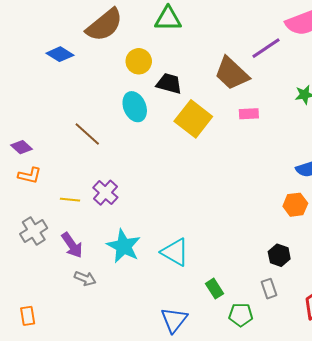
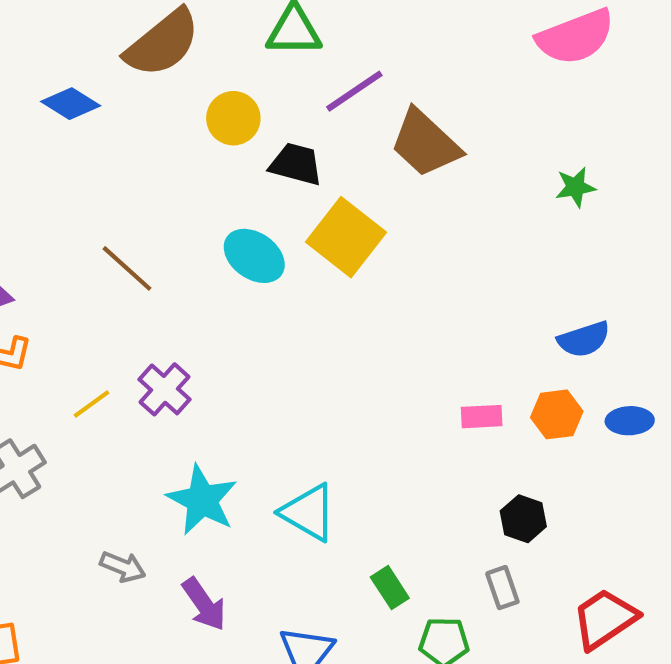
purple line: (266, 48) -> (354, 91), moved
cyan ellipse: (135, 107) -> (254, 256), moved, turned -32
pink rectangle: (249, 114) -> (482, 417), moved
yellow line: (70, 200) -> (91, 404), turned -42
purple arrow: (72, 245) -> (204, 604), moved

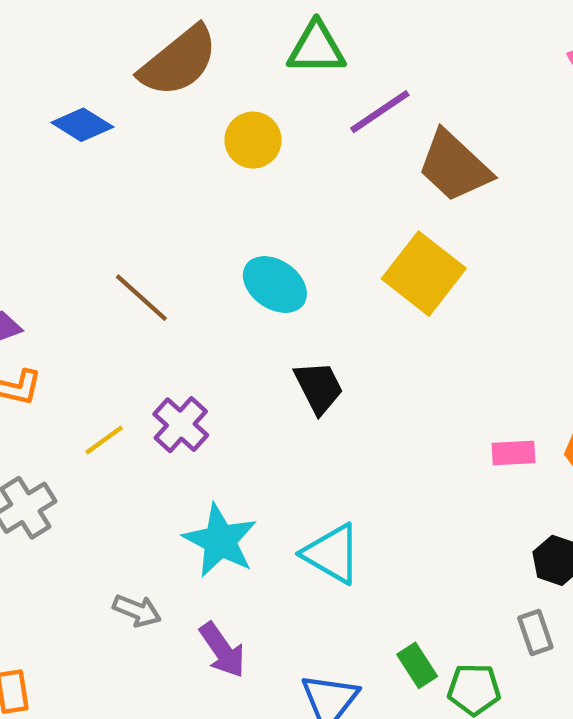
black trapezoid: (296, 164) -> (319, 387), moved, turned 48
yellow square: (346, 237) -> (424, 274), moved
green rectangle: (390, 588) -> (417, 665), moved

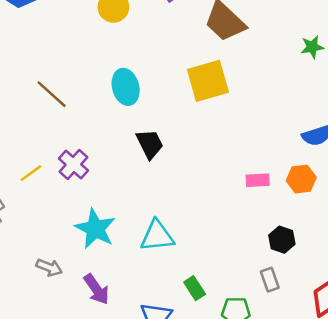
yellow square: (424, 274) -> (208, 81), turned 36
cyan ellipse: (275, 285) -> (126, 87), turned 40
cyan triangle: (332, 554) -> (157, 236), turned -36
green rectangle: (417, 665) -> (195, 288), moved

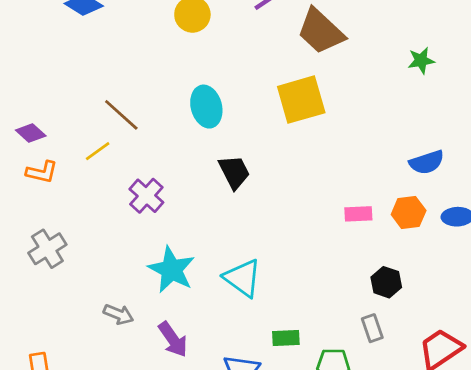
yellow line: (31, 173) -> (98, 151), moved
cyan triangle: (157, 236) -> (243, 278), turned 42
green rectangle: (195, 288) -> (286, 338), turned -60

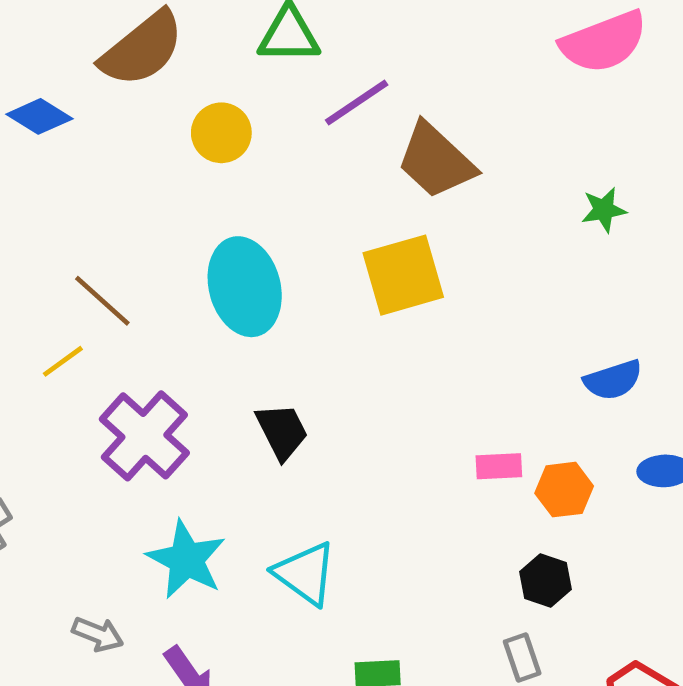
cyan ellipse: (206, 107) -> (245, 287), size x1.4
black trapezoid: (234, 172) -> (282, 431), moved
purple cross: (146, 196) -> (144, 436), size x1.5
orange hexagon: (409, 212) -> (564, 490), moved

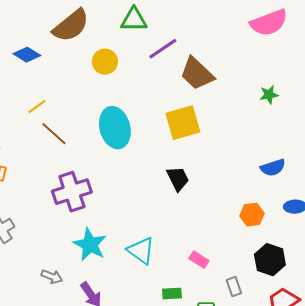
yellow line: (63, 361) -> (37, 107), moved
black trapezoid: (282, 431) -> (178, 179), moved
purple cross: (144, 436) -> (72, 192), turned 30
pink rectangle: (499, 466) -> (199, 260), moved, turned 36
black hexagon: (545, 581) -> (270, 260), moved, size x1.4

